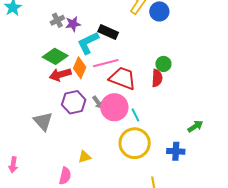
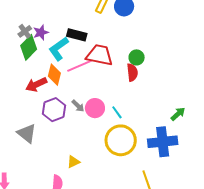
green diamond: (55, 56) -> (29, 47), moved, turned -65
red trapezoid: (122, 78) -> (100, 55), moved
pink circle: (114, 107) -> (95, 108), size x0.7
blue cross: (176, 151) -> (163, 142), size x1.6

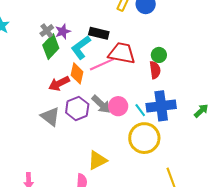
gray arrow: (78, 106) -> (101, 104), size x1.5
gray triangle: (27, 133) -> (50, 117), moved
blue cross: (163, 142) -> (161, 106), moved
yellow triangle: (73, 162) -> (97, 160), size x1.5

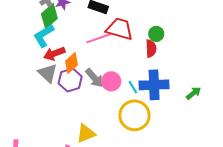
cyan L-shape: (81, 47) -> (44, 36), moved
orange diamond: (77, 73) -> (72, 63), moved, turned 30
gray triangle: (50, 117) -> (48, 73), moved

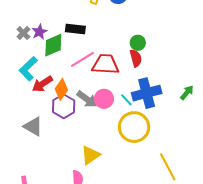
green diamond: (49, 16) -> (53, 45), moved, turned 30
red trapezoid: (120, 29) -> (105, 64), moved
gray triangle: (48, 73) -> (33, 127), moved

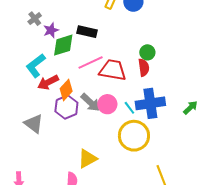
gray cross: (23, 33) -> (35, 19), moved

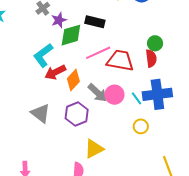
purple hexagon: (66, 107) -> (77, 114), moved
yellow circle: (134, 136) -> (141, 126), size x0.5

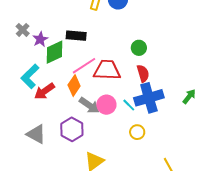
red semicircle: (151, 58) -> (143, 73), moved
orange diamond: (73, 80) -> (74, 86), moved

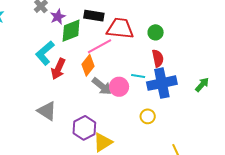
red trapezoid: (107, 70) -> (120, 28), moved
red arrow: (45, 91) -> (58, 69), turned -35
cyan line: (129, 105) -> (138, 76), moved, turned -40
purple hexagon: (72, 129) -> (84, 128), moved

